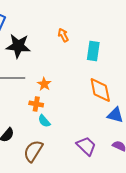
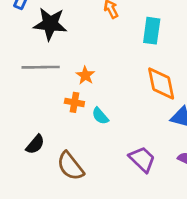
cyan semicircle: (44, 121) -> (100, 116), moved
brown semicircle: (33, 151) -> (70, 166), turned -70

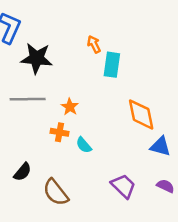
cyan rectangle: (152, 31) -> (112, 65), moved

